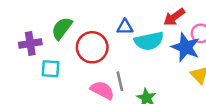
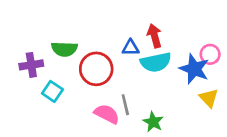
red arrow: (174, 17) -> (154, 36), moved, turned 110
green semicircle: (62, 28) -> (64, 49), turned -125
cyan square: (50, 69) -> (52, 91), turned 30

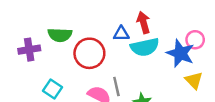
cyan square: (52, 91) -> (53, 89), moved

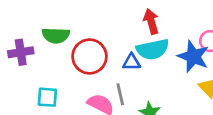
blue triangle: (121, 34) -> (132, 62), moved
cyan square: (53, 89) -> (47, 97), turned -30

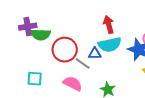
purple cross: (21, 52) -> (28, 27), moved
gray line: (120, 94) -> (83, 64), moved, turned -42

